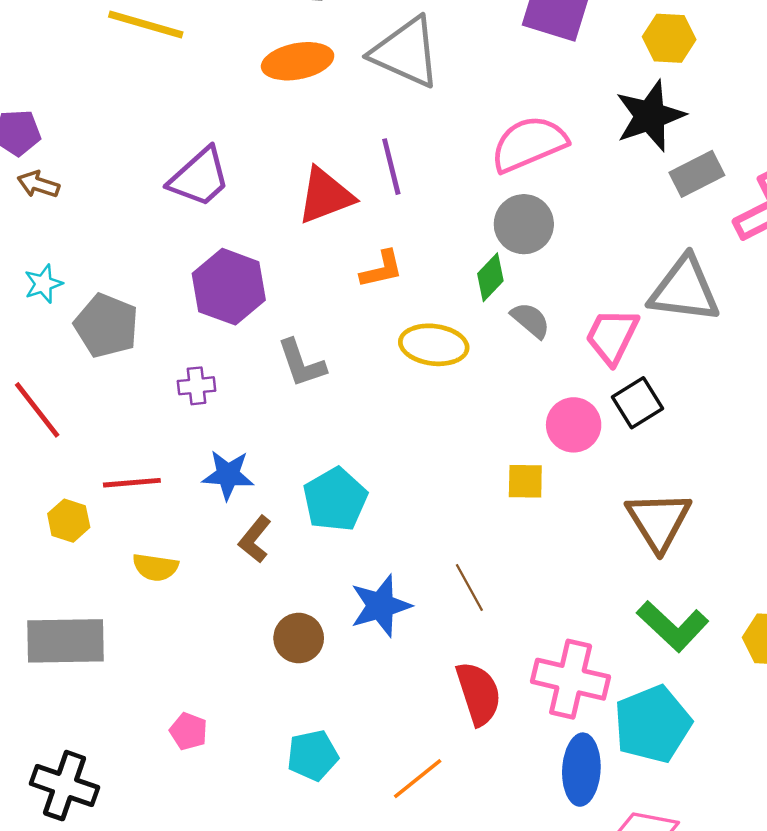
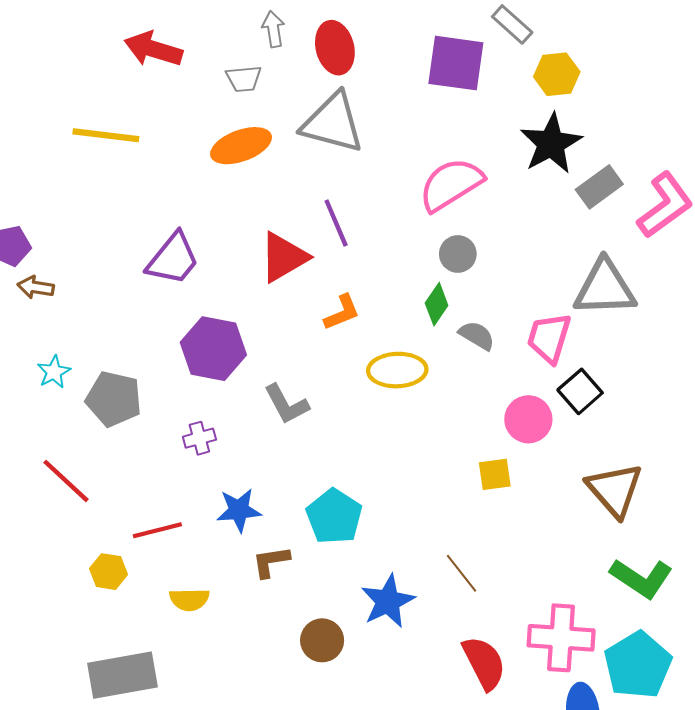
gray circle: (524, 224) -> (458, 254), size x0.7
brown L-shape: (255, 539) -> (271, 562), turned 51

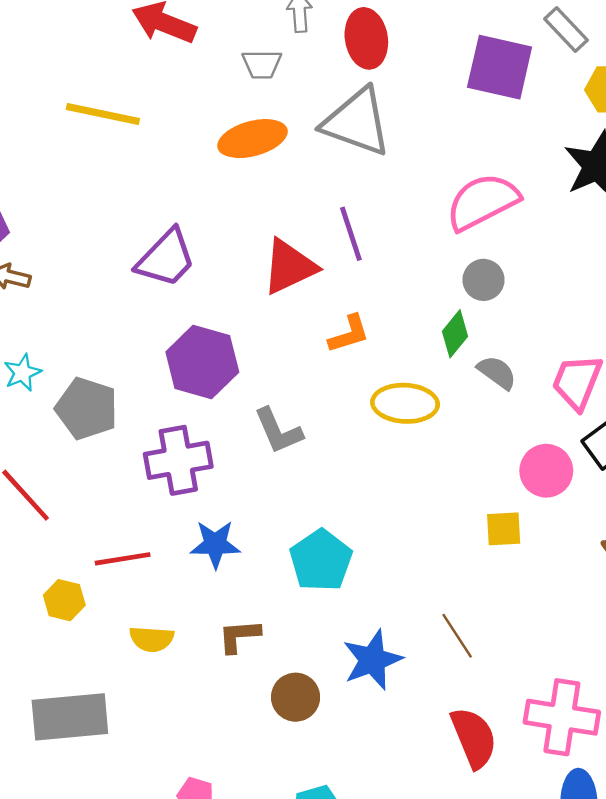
purple cross: (199, 438) -> (178, 460), size x1.8
brown L-shape: (271, 562) -> (239, 636), moved

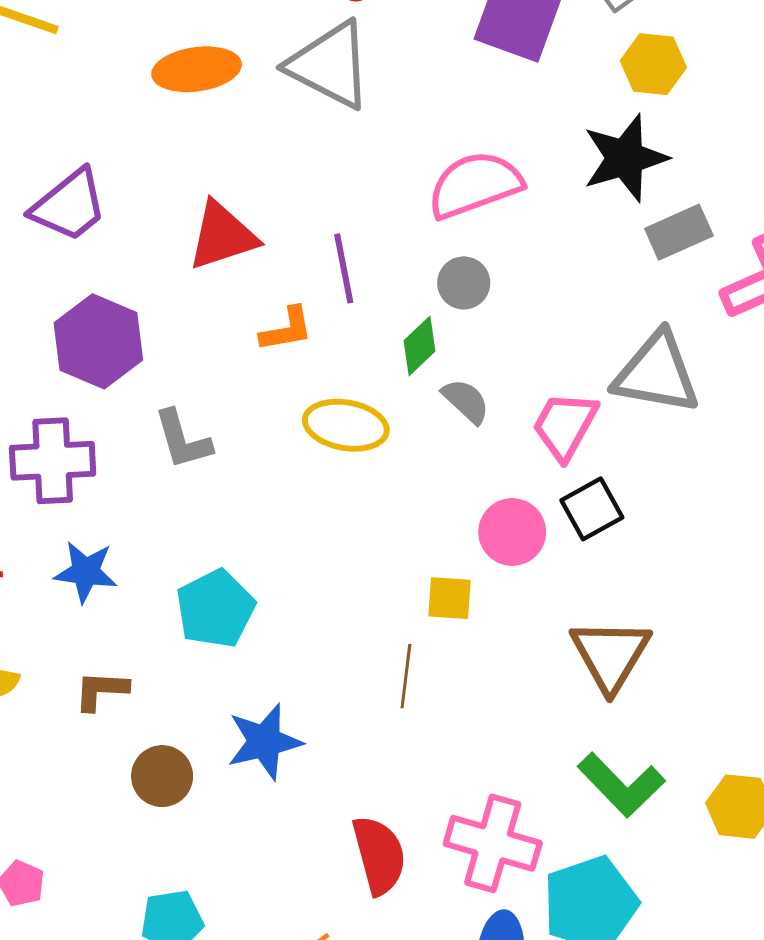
purple line: (351, 234) -> (344, 268), moved
brown line: (457, 636) -> (406, 676), moved, turned 33

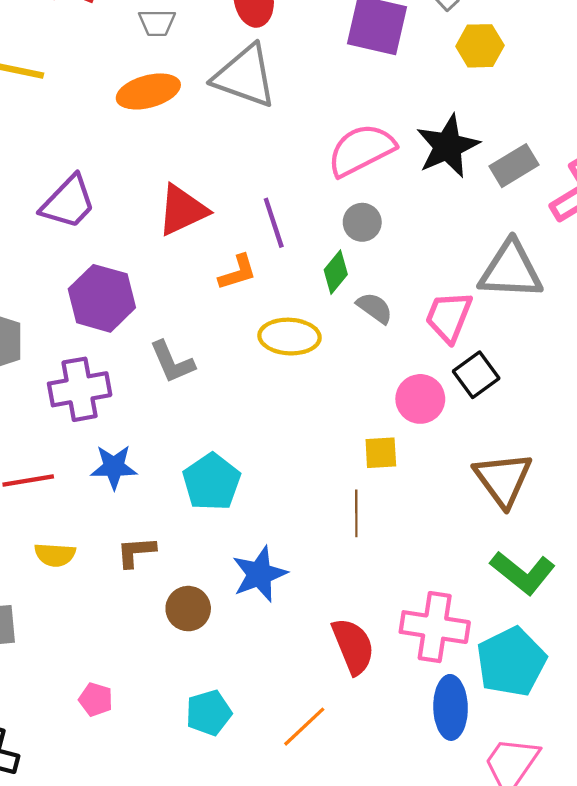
black star: (625, 158) -> (448, 146), moved

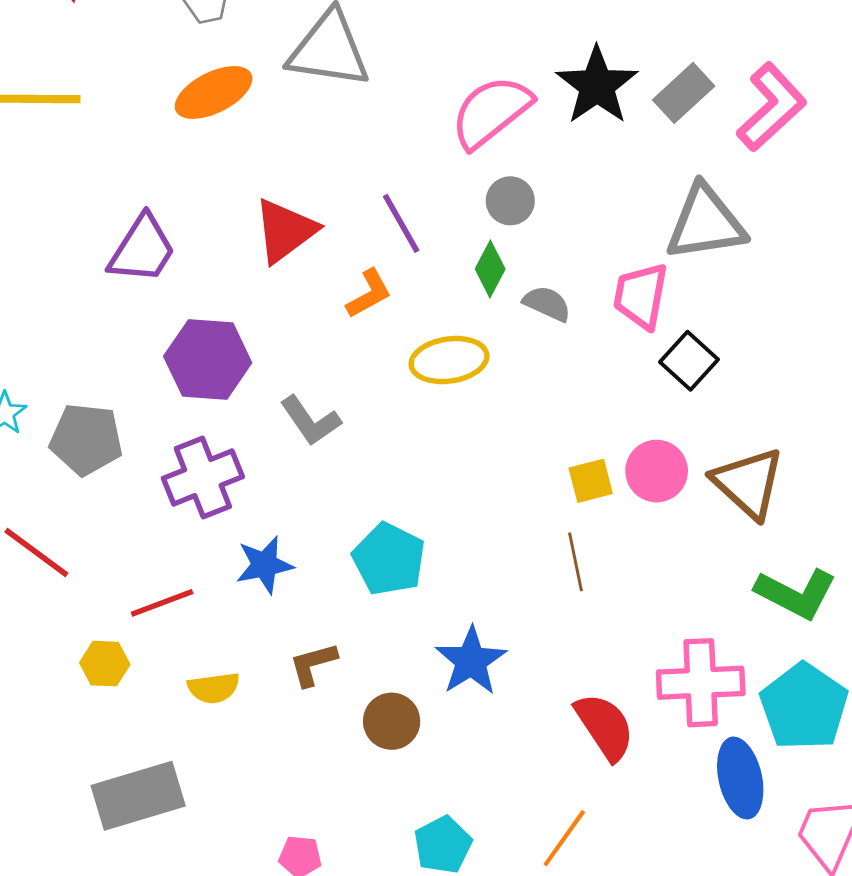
pink circle: (420, 399) -> (657, 471), moved

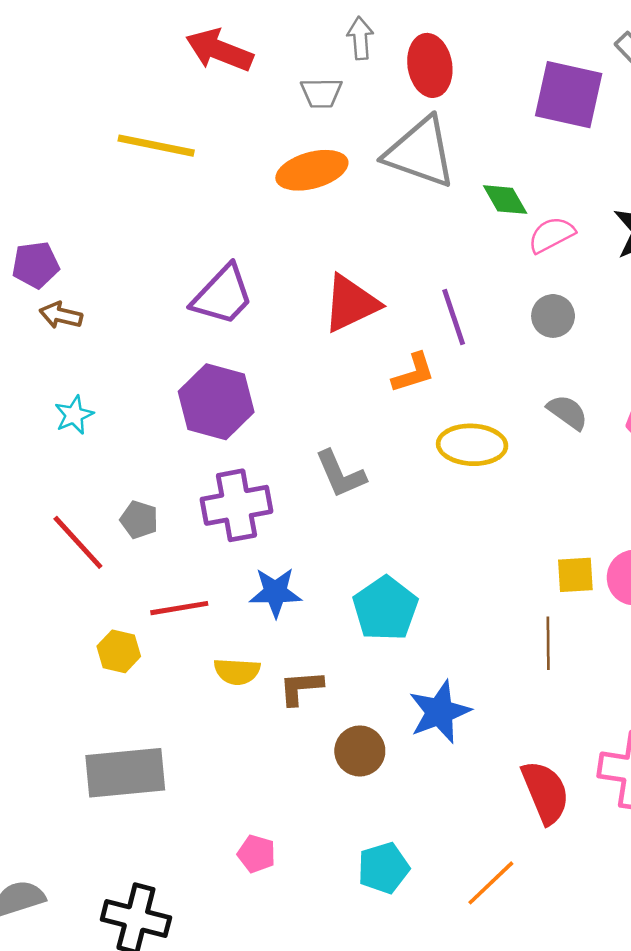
pink semicircle: (491, 112) -> (552, 235), size x0.6
green diamond: (490, 269) -> (505, 200), moved, turned -69
purple hexagon: (208, 360) -> (216, 402), moved
gray pentagon: (86, 439) -> (139, 520), moved, size x0.6
yellow semicircle: (214, 688) -> (237, 671), moved

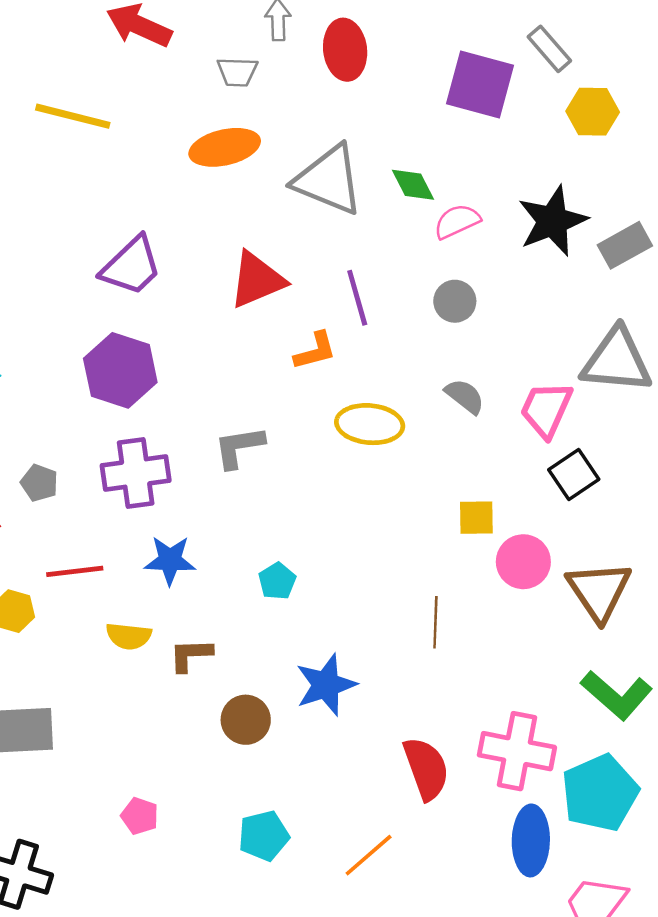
gray triangle: (420, 152) -> (329, 180), moved
gray L-shape: (340, 474) -> (239, 447), turned 102
yellow square: (575, 575) -> (476, 518), moved
cyan pentagon: (385, 609) -> (277, 581), size x0.6

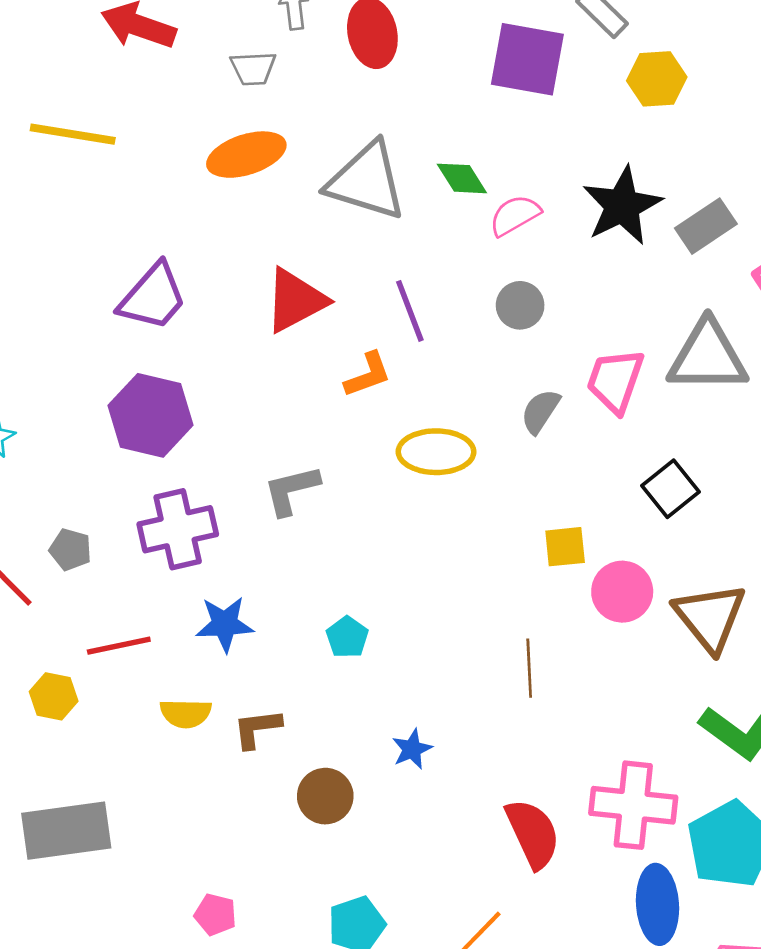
gray semicircle: (465, 396) -> (540, 411), turned -90
pink trapezoid: (546, 409) -> (615, 381), moved
blue star: (326, 685) -> (412, 749), size x0.6

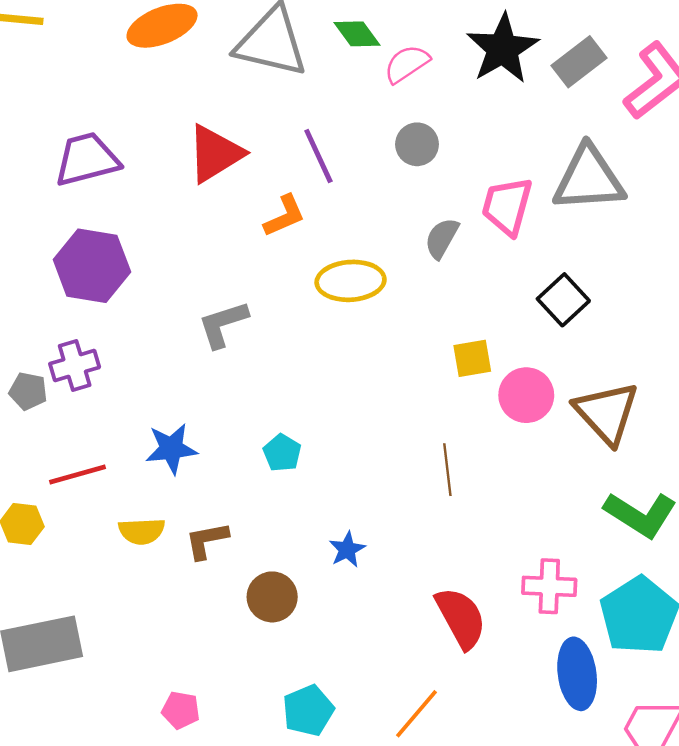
purple trapezoid: (153, 297) -> (87, 159), turned -142
purple cross: (178, 529) -> (75, 365), moved, size x0.7
pink cross: (633, 805) -> (549, 586), size x0.7

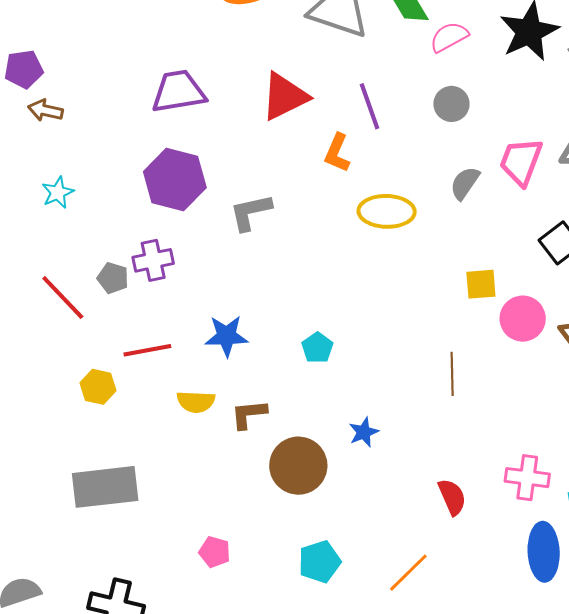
orange L-shape: (284, 216) -> (337, 153), turned 132
gray L-shape: (223, 324) -> (251, 212), moved
brown circle: (272, 597) -> (298, 466), size x1.4
red semicircle: (461, 618) -> (452, 497), size x0.7

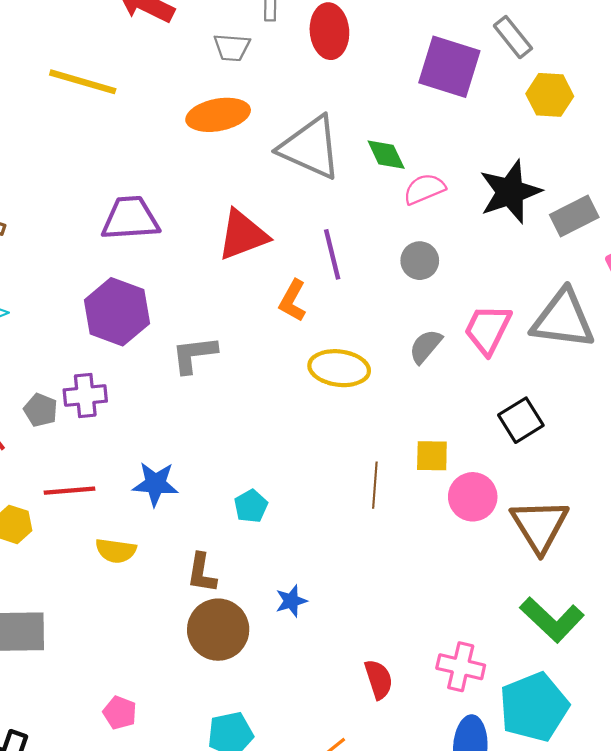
brown line: (452, 374) -> (375, 485), moved
brown L-shape: (249, 414) -> (202, 573), moved, turned -81

